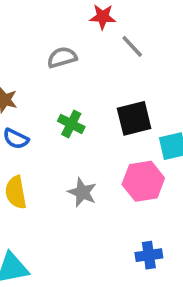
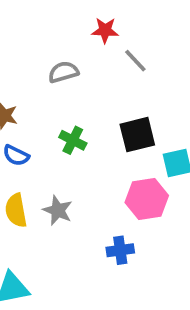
gray star: (82, 192) -> (58, 210), moved
blue cross: (149, 255) -> (120, 250), moved

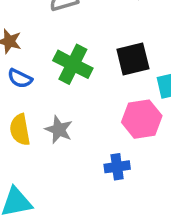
green cross: (73, 140) -> (73, 64), size x1.5

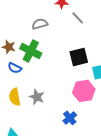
green cross: (73, 64) -> (31, 51), moved
blue cross: (117, 167) -> (70, 118), turned -32

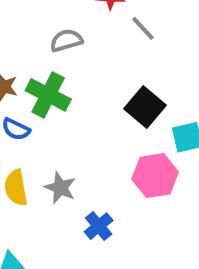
black square: (79, 57) -> (145, 107), turned -36
blue cross: (70, 118) -> (99, 226), moved

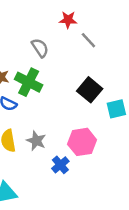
gray semicircle: (66, 40) -> (40, 48), turned 72
pink hexagon: (155, 176) -> (82, 142), moved

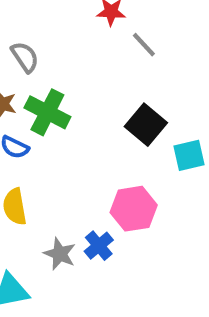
gray semicircle: (40, 48) -> (25, 57), moved
gray star: (36, 141) -> (60, 254), moved

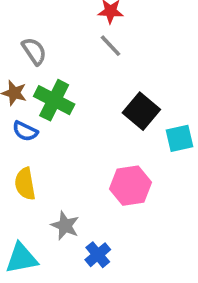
gray line: (144, 45) -> (111, 46), moved
blue cross: (99, 246) -> (98, 255), moved

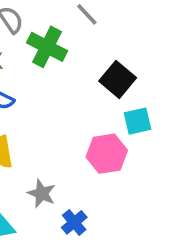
green cross: (54, 100) -> (47, 47), moved
cyan square: (180, 138) -> (138, 121), moved

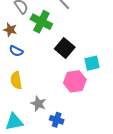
black square: (118, 79) -> (65, 48), moved
blue cross: (74, 222) -> (57, 120), turned -32

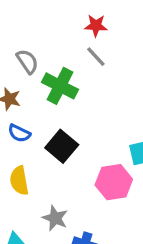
black square: (65, 48) -> (62, 146), moved

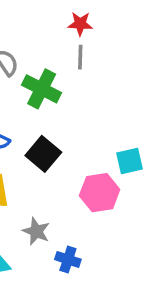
gray line: (96, 57) -> (80, 57), turned 45

